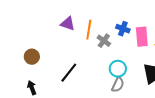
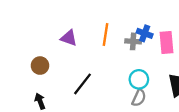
purple triangle: (68, 24) -> (69, 38), moved
gray cross: (104, 41) -> (133, 41), moved, turned -32

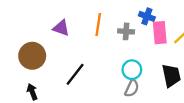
blue cross: (145, 33) -> (147, 16), moved
brown circle: (40, 66) -> (32, 56), size x1.5

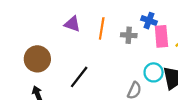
purple triangle: (61, 28) -> (72, 24), moved
cyan circle: (132, 70) -> (154, 72), moved

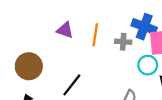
blue cross: (149, 21) -> (144, 27), size x1.5
cyan circle: (154, 72) -> (148, 65), moved

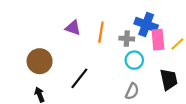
cyan circle: (148, 65) -> (134, 60), moved

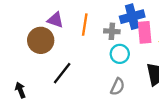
blue cross: (146, 25) -> (132, 17), turned -35
brown circle: (40, 61) -> (41, 40), moved

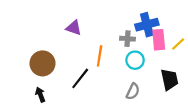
orange line: (85, 25) -> (100, 56), moved
brown circle: (41, 40) -> (42, 63), moved

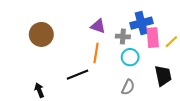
purple triangle: (74, 28) -> (98, 26), moved
brown circle: (42, 63) -> (41, 34), moved
black line: (80, 78) -> (77, 75), turned 30

